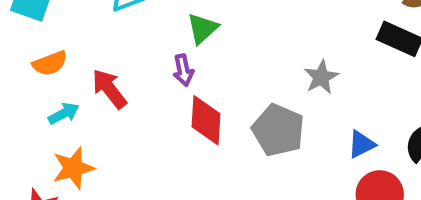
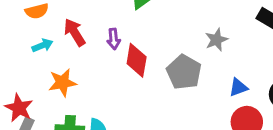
purple arrow: (183, 70) -> (114, 39), moved
orange star: (73, 168) -> (62, 83), moved

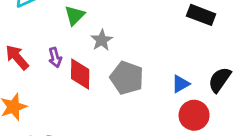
gray star: (216, 40) -> (102, 40), moved

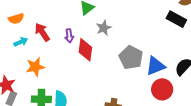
gray pentagon: (127, 78) -> (131, 57), moved
blue triangle: (181, 84) -> (156, 66), size x1.5

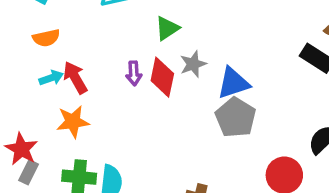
red arrow: (42, 32) -> (75, 78), moved
red diamond: (85, 50) -> (162, 77), moved
blue triangle: (156, 66) -> (233, 83), moved

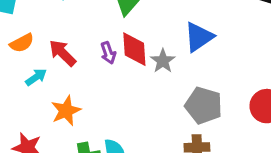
gray star: (193, 64) -> (163, 61), moved
red arrow: (75, 78) -> (63, 53), moved
gray pentagon: (236, 117) -> (204, 106), moved

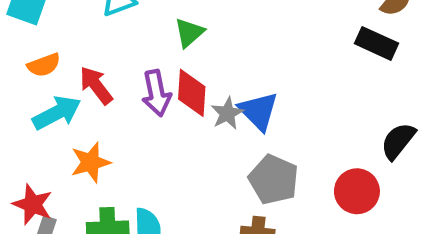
blue triangle: (199, 37) -> (258, 111), moved, turned -48
purple arrow: (108, 53) -> (156, 93), size x1.5
cyan arrow: (36, 77) -> (57, 113), size x1.6

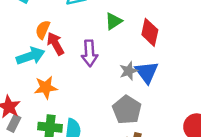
orange semicircle: (44, 65) -> (43, 30), moved, turned 126
red diamond: (192, 93) -> (150, 32), moved
gray pentagon: (274, 179) -> (127, 110), moved

